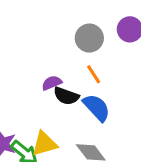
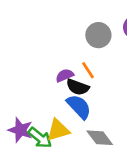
orange line: (94, 74) -> (88, 70), moved
blue semicircle: (97, 108) -> (79, 107), moved

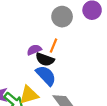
orange line: (88, 70) -> (53, 46), turned 56

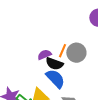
gray circle: (62, 17) -> (76, 53), moved

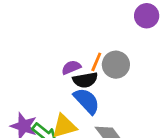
black semicircle: (54, 64) -> (85, 80), turned -30

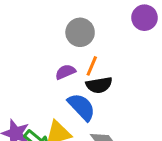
gray circle: (116, 65) -> (80, 32), moved
black semicircle: (85, 80) -> (99, 85), moved

